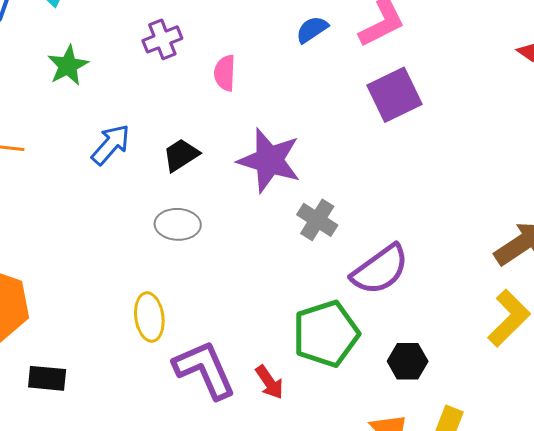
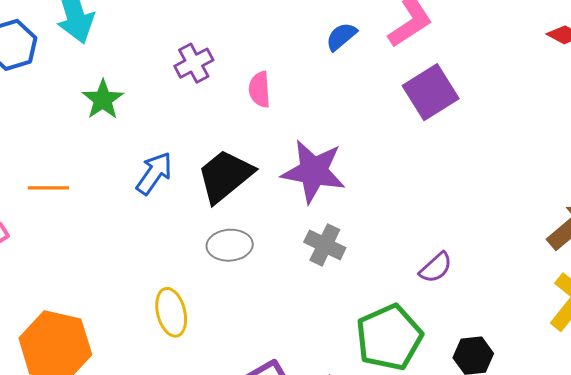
black trapezoid: (181, 155) -> (225, 176), size x1.6
gray cross: (317, 220) -> (325, 245), moved
purple semicircle: (380, 270) -> (436, 268), size x0.6
yellow ellipse: (149, 317) -> (171, 312), moved

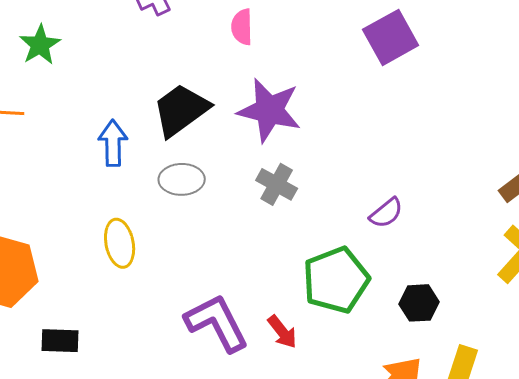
pink semicircle: (260, 89) -> (242, 27), moved
green star: (103, 100) -> (40, 45), moved
blue arrow: (154, 173) -> (113, 143), moved, turned -39

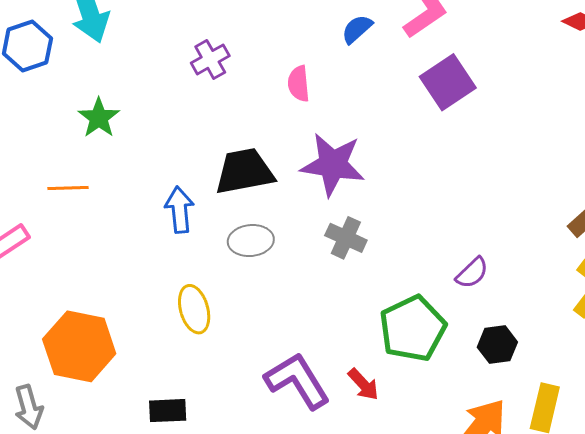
black trapezoid: (181, 110) -> (244, 171), turned 30
purple semicircle: (386, 213) -> (472, 273), moved
black rectangle: (60, 341) -> (168, 411), moved

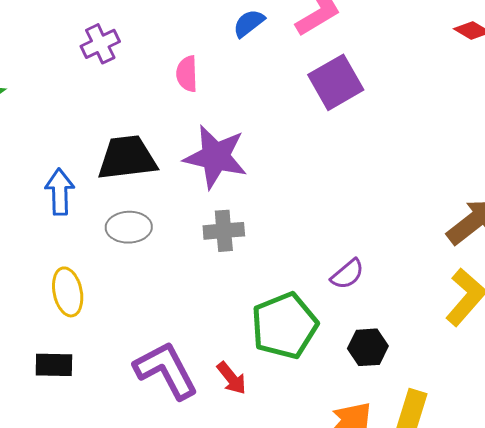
gray cross: (346, 238) -> (224, 231), turned -33
black rectangle: (168, 411) -> (54, 365), moved

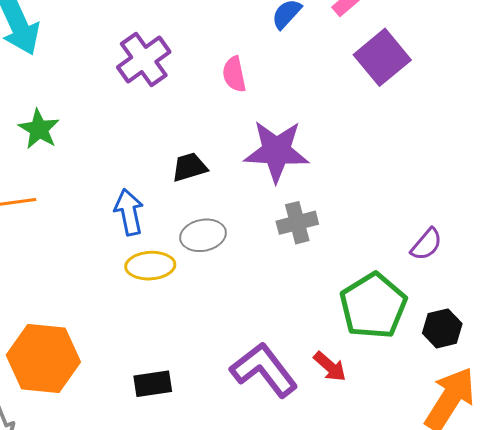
purple cross: (100, 44) -> (144, 59), size x1.4
black trapezoid: (127, 158) -> (189, 167), size x0.6
yellow ellipse: (68, 292) -> (150, 266), moved, turned -72
black hexagon: (368, 347) -> (442, 328), moved

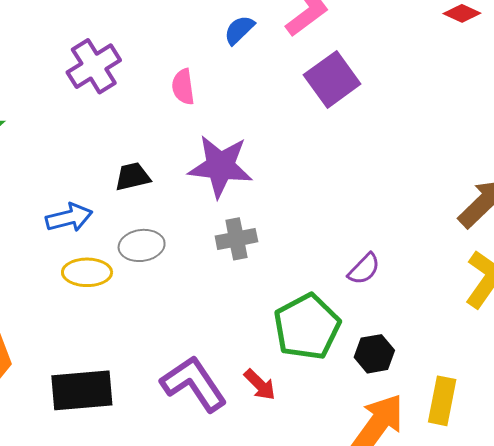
blue arrow: (129, 212) -> (69, 218), turned 84
black rectangle: (153, 384) -> (82, 390), size x1.6

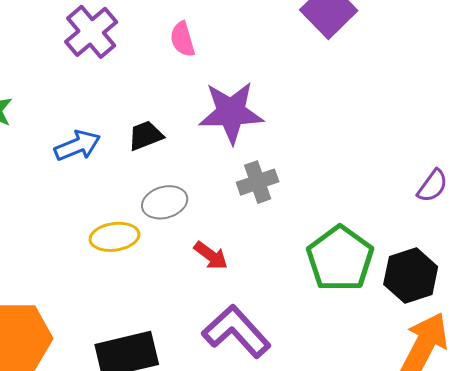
blue arrow: (69, 218) -> (77, 146), moved
purple semicircle: (364, 269) -> (432, 186), moved
black hexagon: (374, 354) -> (411, 275), size x1.4
red arrow: (260, 385) -> (211, 256), moved

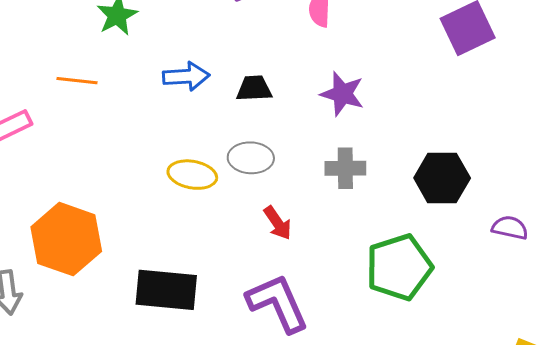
purple star: (231, 112) -> (342, 94), size x0.7
purple semicircle: (432, 186) -> (510, 228), turned -132
black hexagon: (411, 275) -> (442, 178), moved

